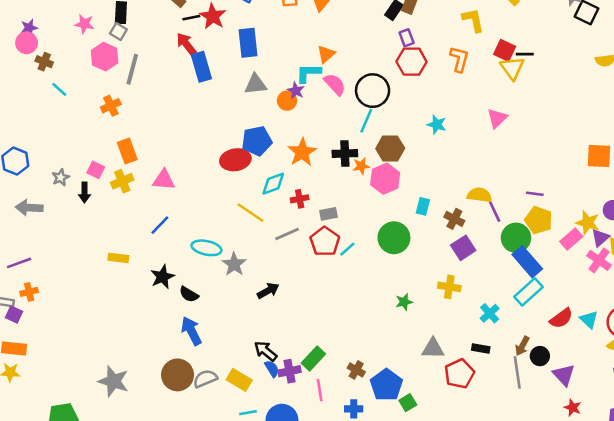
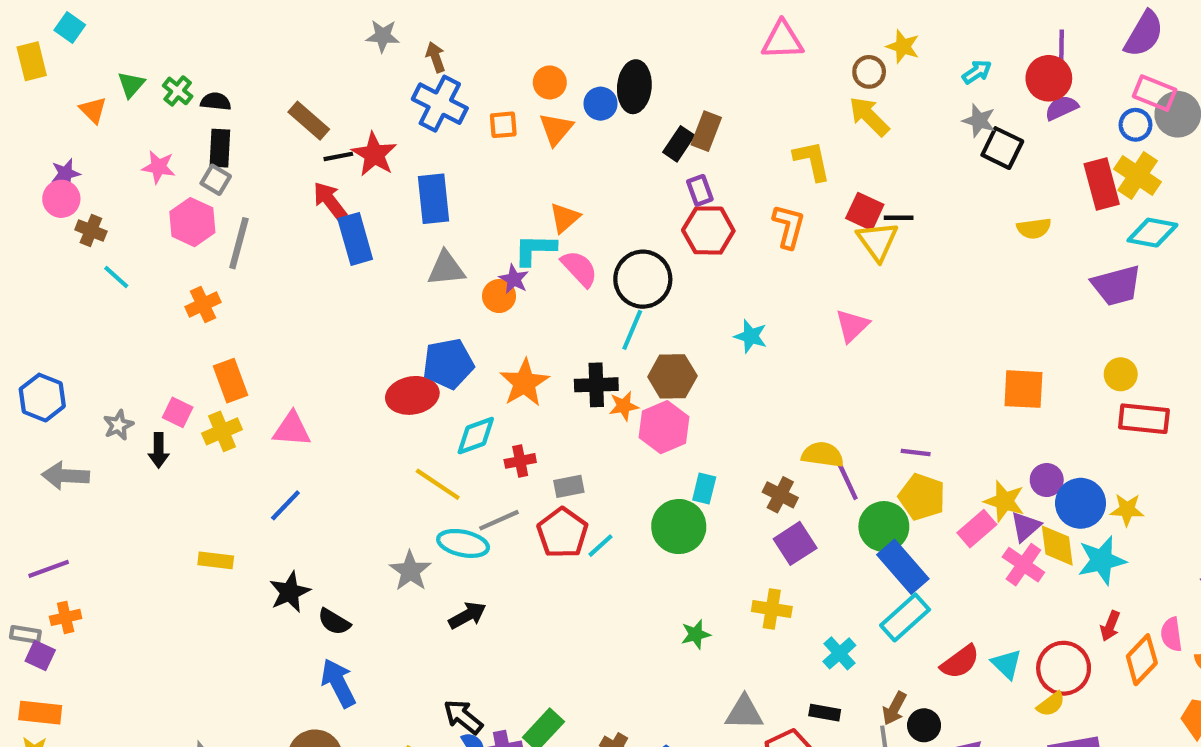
cyan rectangle: (423, 206) -> (704, 488), moved
cyan ellipse: (206, 248) -> (463, 543), moved

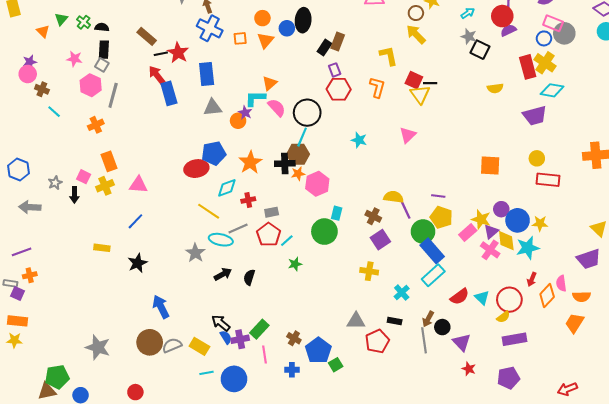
brown hexagon: (672, 376) -> (298, 154), moved
black semicircle: (334, 622) -> (249, 277), moved, turned 77
green star: (696, 634) -> (295, 264), moved

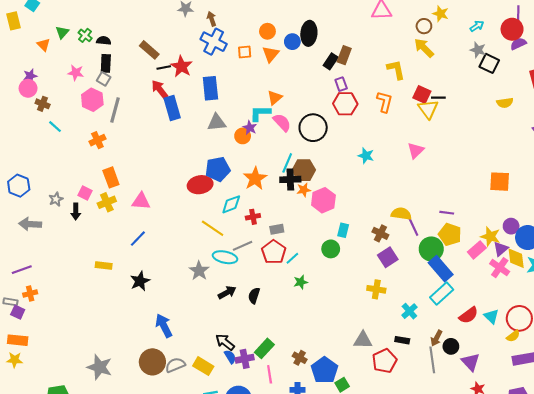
cyan line: (302, 137) -> (287, 163), moved
green circle: (324, 232) -> (331, 249), size x0.7

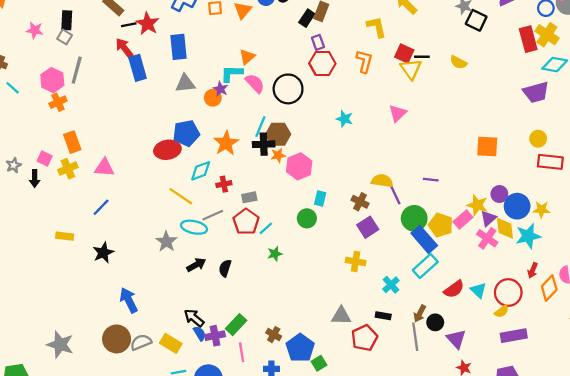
pink hexagon: (92, 100) -> (52, 80), moved
yellow semicircle: (505, 103) -> (458, 62), moved, turned 35
yellow pentagon: (450, 234) -> (441, 225), moved

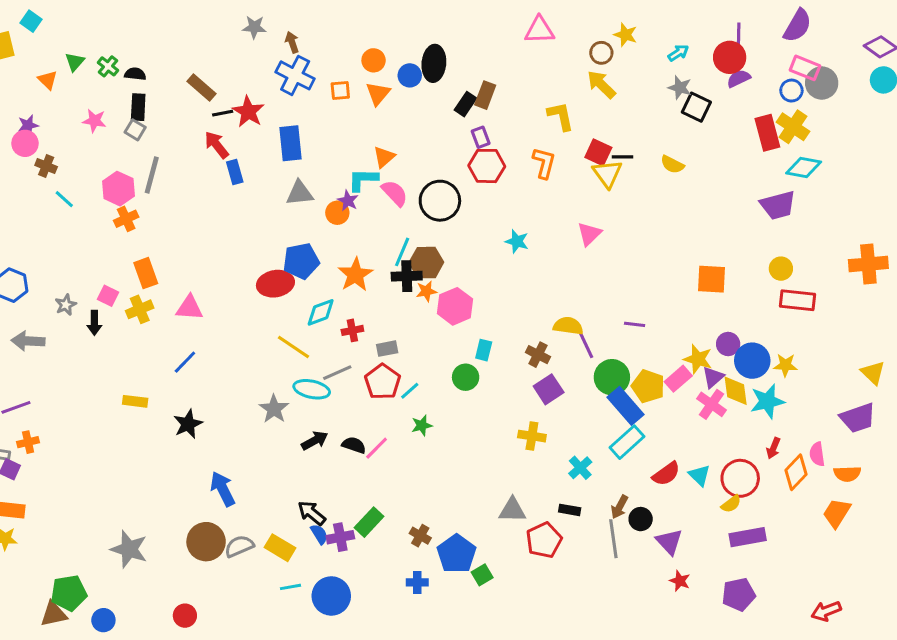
blue rectangle: (138, 68) -> (235, 172), size x0.7
black semicircle: (225, 268) -> (354, 445), turned 91
pink line: (242, 352) -> (377, 448), moved, turned 54

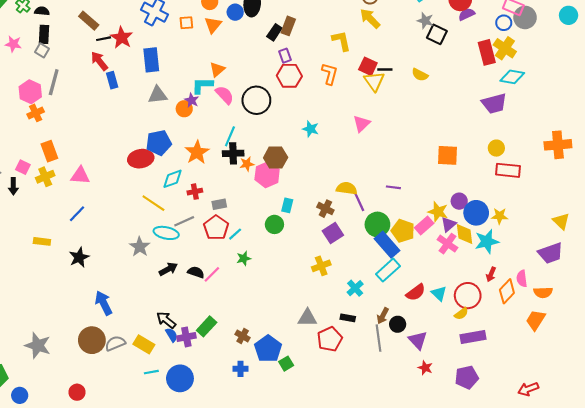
brown hexagon: (426, 263) -> (276, 158), moved
yellow cross: (532, 436) -> (321, 266), turned -30

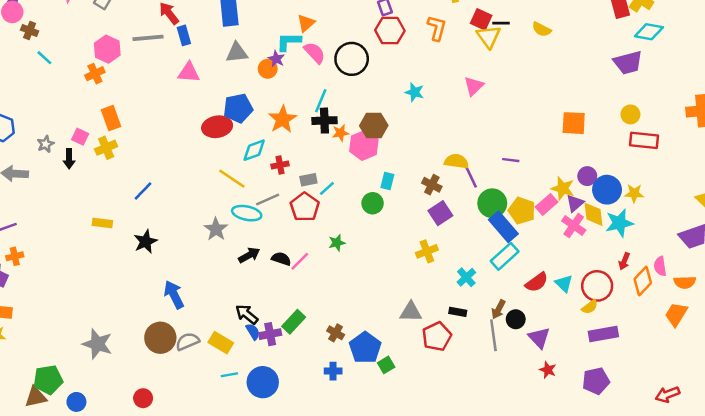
gray line: (54, 82) -> (148, 38), moved, turned 70
pink hexagon: (30, 92) -> (107, 49), moved
pink triangle: (80, 176) -> (189, 72), moved
cyan line: (235, 234) -> (327, 188), moved

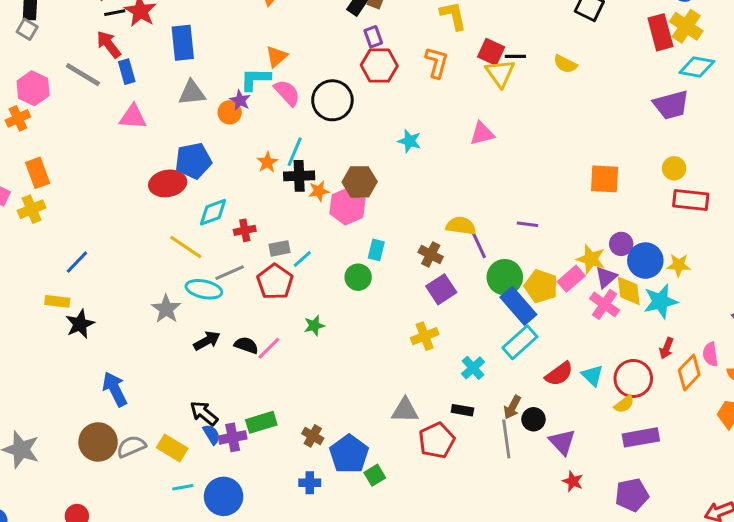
gray line: (148, 38) -> (83, 75), turned 36
pink triangle: (474, 86) -> (482, 134), turned 30
orange star: (282, 119) -> (267, 162), moved, size x0.6
yellow rectangle: (102, 223) -> (57, 301), moved
green rectangle: (294, 322) -> (261, 422), turned 30

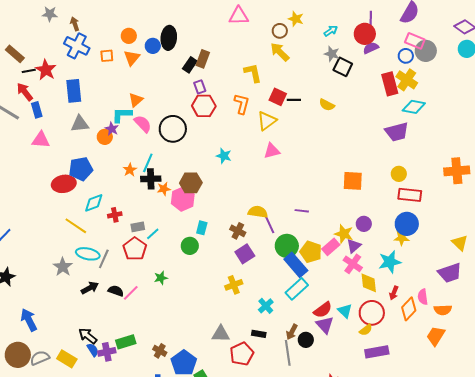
yellow triangle: (500, 73) -> (267, 121), moved, turned 30
blue circle: (645, 261) -> (407, 224), moved
gray line: (230, 273) -> (104, 259), moved, turned -42
yellow diamond: (629, 291) -> (369, 283), moved
purple triangle: (562, 442) -> (325, 325), moved

